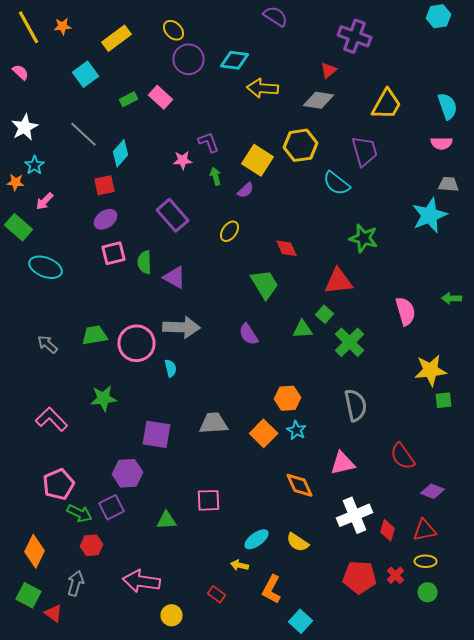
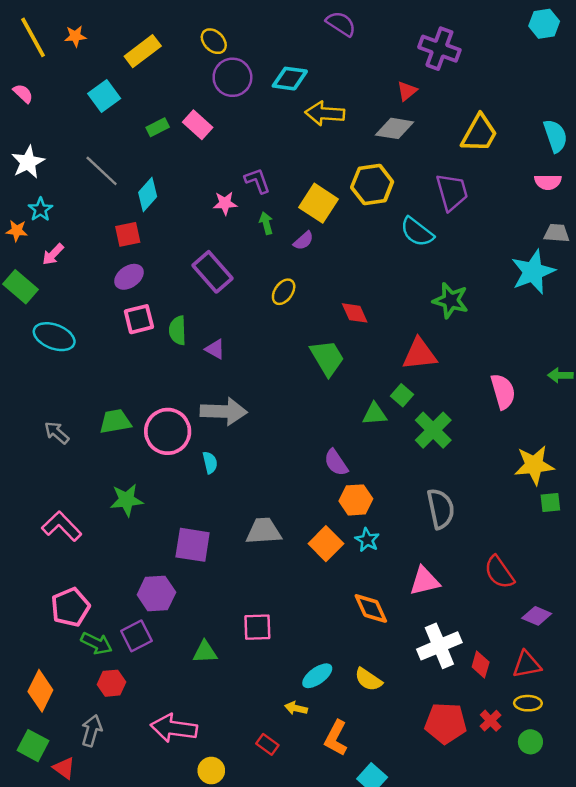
purple triangle: (174, 277) -> (215, 349), size x0.7
purple semicircle: (248, 334) -> (336, 463), moved

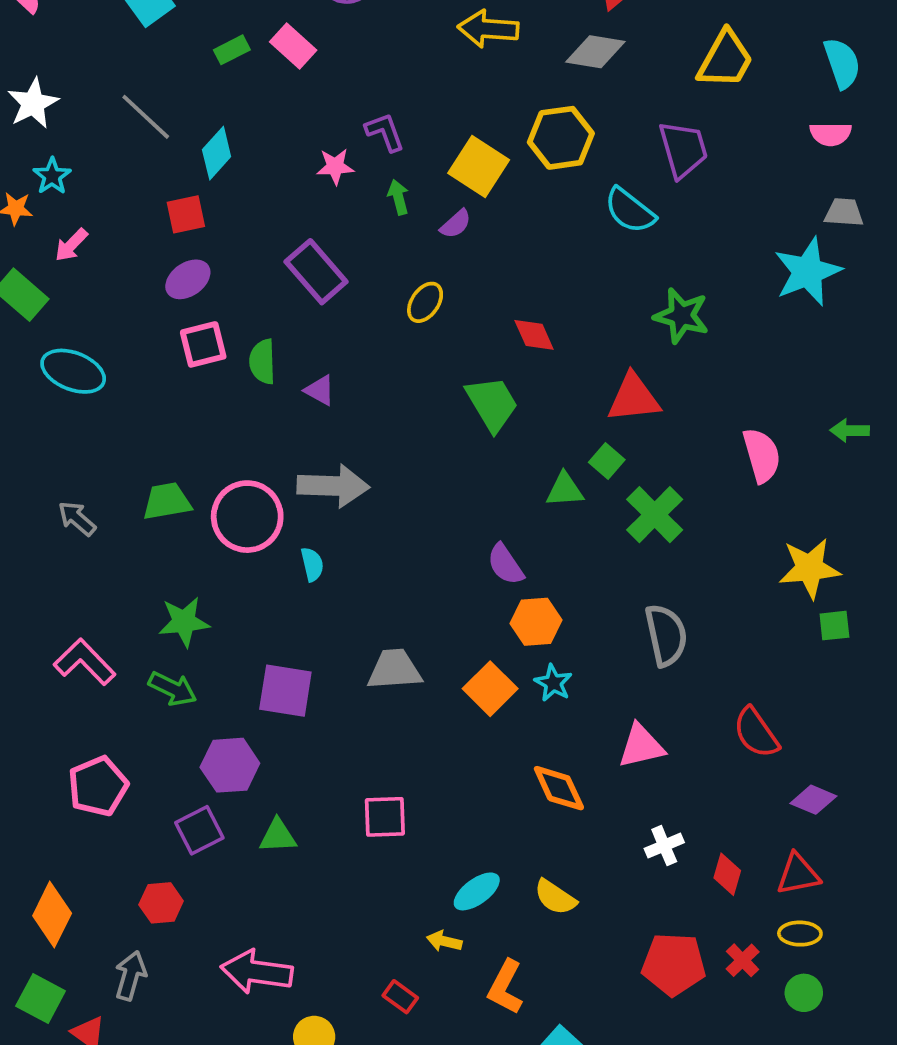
green arrow: (97, 643) -> (173, 689), moved
white cross: (439, 646) -> (664, 846), size x0.6
green triangle: (205, 652) -> (278, 836), moved

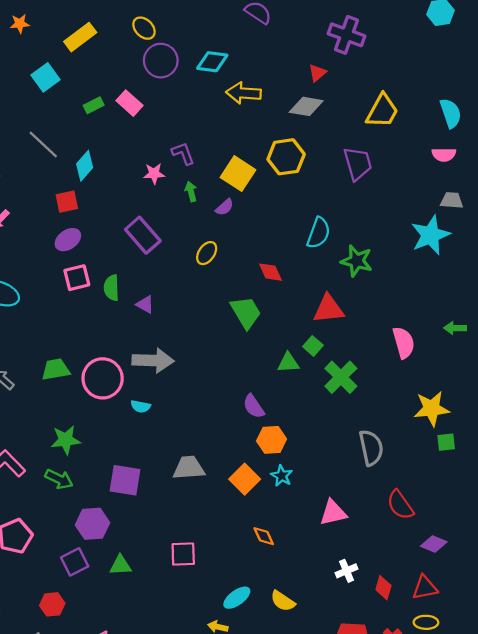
cyan semicircle: (630, 211) -> (319, 233), moved, turned -108
cyan semicircle: (312, 564) -> (141, 406), turned 114
gray semicircle: (666, 635) -> (371, 448), moved
orange diamond: (559, 788) -> (264, 536), moved, size x0.7

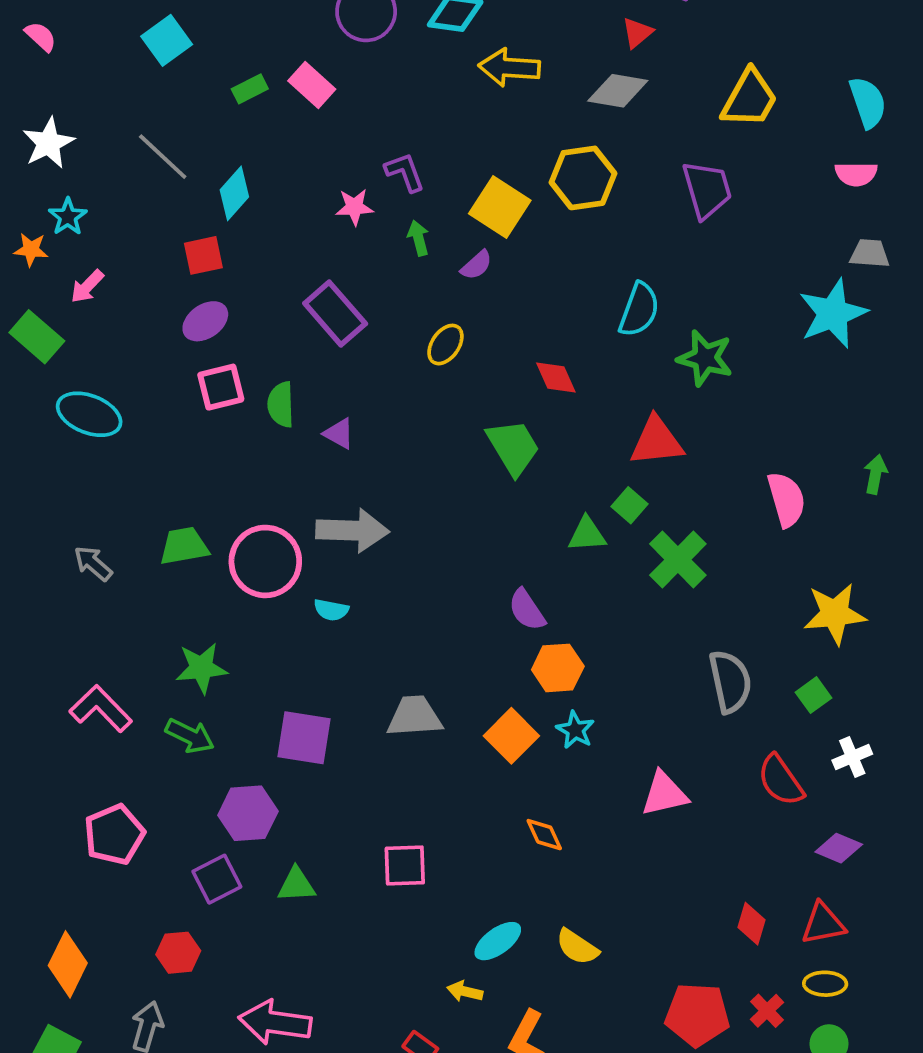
green arrow: (455, 328) -> (875, 474), turned 100
green square: (446, 442) -> (813, 695), moved, turned -30
white cross: (347, 571) -> (852, 757), moved

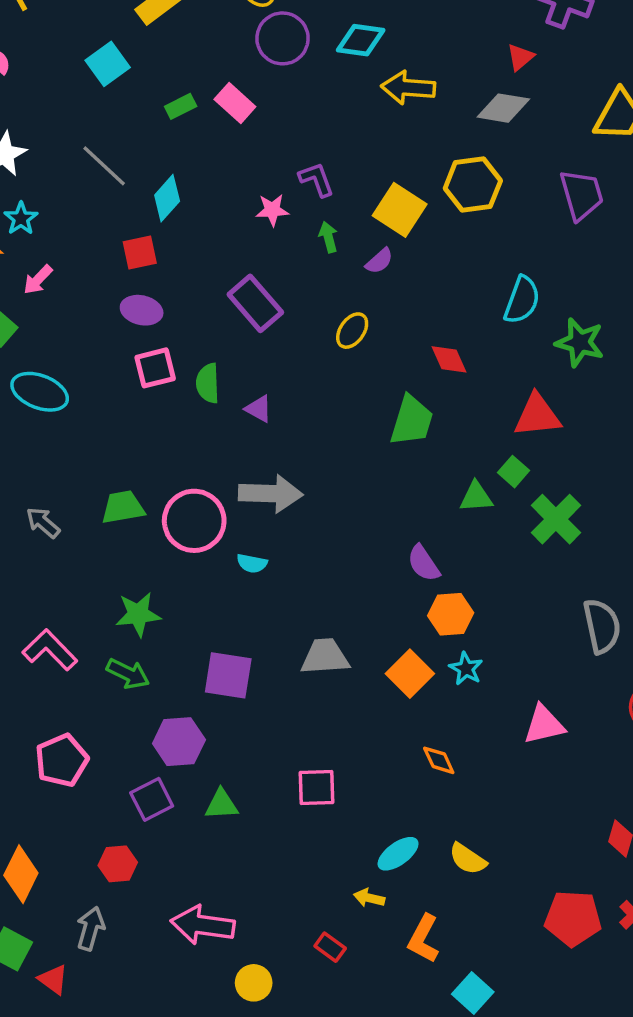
purple ellipse: (205, 321) -> (142, 310), turned 48
green trapezoid: (513, 447) -> (412, 421), turned 48

